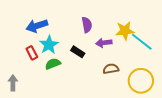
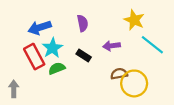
purple semicircle: (87, 25) -> (83, 23), moved
yellow star: (125, 31) -> (134, 20), moved, turned 30
red rectangle: (32, 53) -> (34, 57), size x1.6
yellow circle: (141, 81) -> (134, 83), moved

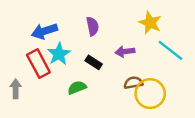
green semicircle: (57, 68) -> (77, 88), moved
gray arrow: (14, 89) -> (16, 89), moved

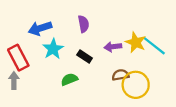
yellow star: (150, 23) -> (136, 42), moved
red rectangle: (38, 64) -> (18, 58), moved

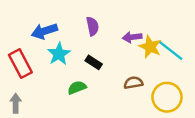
purple arrow: (113, 47) -> (132, 37), moved
gray arrow: (14, 80) -> (16, 103), moved
yellow circle: (136, 85) -> (167, 97), moved

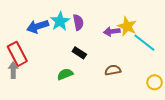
yellow star: (150, 47) -> (127, 26), moved
cyan star: (59, 54) -> (60, 21), moved
yellow circle: (167, 97) -> (155, 82), moved, size x0.6
gray arrow: (16, 103) -> (13, 70), moved

